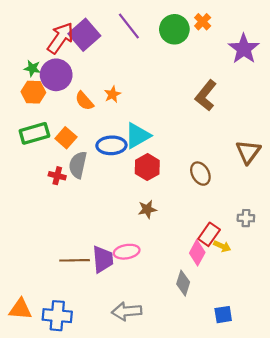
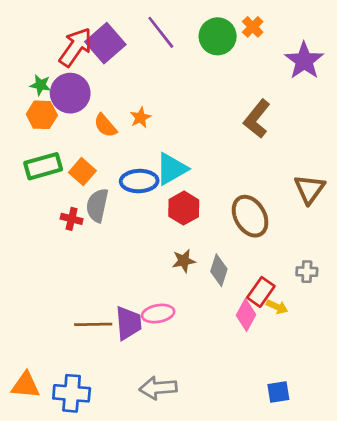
brown ellipse: (200, 174) -> (250, 216), size x1.4
gray diamond: (183, 283) -> (219, 270), moved

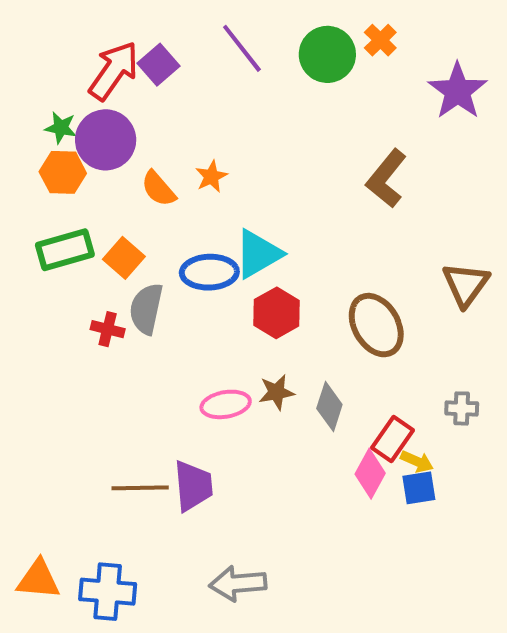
purple square: (105, 43) -> (158, 65), size x0.7
pink ellipse: (158, 314) -> (226, 404), moved
blue square: (278, 392) -> (419, 488), moved

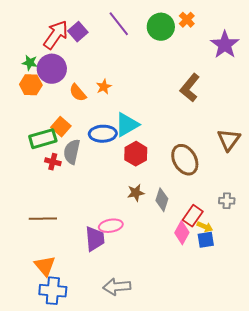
green rectangle: (65, 250) -> (43, 139), moved
pink ellipse: (226, 404) -> (111, 226), moved
brown line: (140, 488) -> (43, 219), moved
orange triangle: (38, 579) -> (45, 266), moved, turned 45

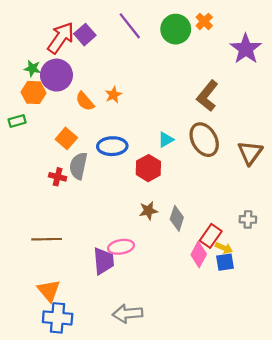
cyan triangle: (127, 125) -> (166, 140), moved, size x0.6
green rectangle: (43, 139) -> (17, 121), moved, size x0.6
brown ellipse: (185, 160) -> (204, 140), moved

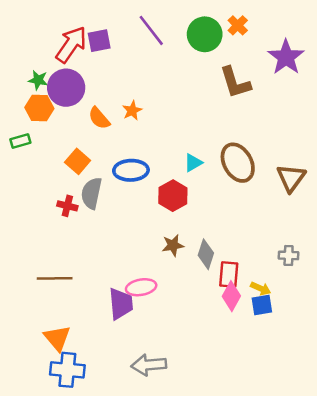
purple square: (85, 35) -> (99, 41), turned 30
brown L-shape: (207, 96) -> (235, 83), moved, turned -56
red rectangle: (211, 236) -> (229, 275), moved, turned -30

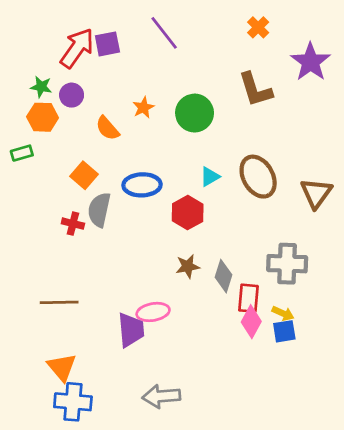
green circle: (205, 34) -> (195, 113), moved
purple circle: (66, 88) -> (72, 95), size x0.6
orange star: (132, 111) -> (143, 108), moved
gray cross: (289, 255) -> (287, 264), moved, size x1.8

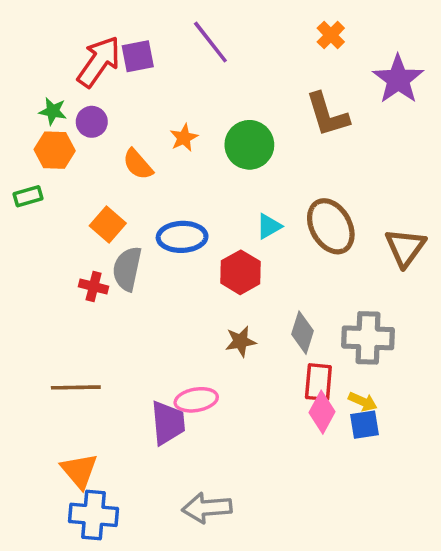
gray diamond: (224, 276) -> (302, 333), moved

